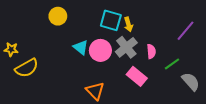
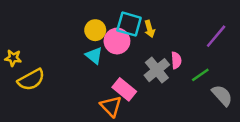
yellow circle: (58, 16) -> (95, 30), moved
gray cross: (126, 47) -> (157, 70), moved
pink circle: (100, 50) -> (117, 41), moved
pink rectangle: (137, 76) -> (124, 89), moved

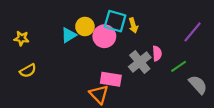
cyan triangle: (94, 56) -> (69, 35), moved, turned 49
yellow star: (13, 58) -> (21, 38), moved
yellow semicircle: (31, 80) -> (28, 71), size x0.7
pink rectangle: (124, 89) -> (111, 79), turned -30

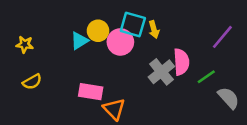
pink semicircle: (157, 53) -> (181, 62), size x1.5
pink rectangle: (111, 79) -> (91, 92), moved

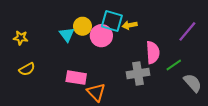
yellow arrow: (154, 29) -> (130, 25), turned 96
cyan triangle: (79, 41) -> (67, 35), turned -35
gray cross: (161, 72) -> (138, 73), moved, turned 30

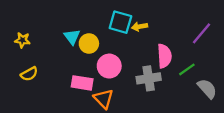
yellow circle: (83, 26) -> (89, 43), moved
pink circle: (101, 36) -> (109, 66), moved

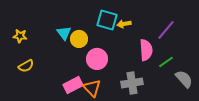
purple line: (202, 33) -> (166, 30), moved
gray cross: (149, 78) -> (132, 83), moved
pink rectangle: (82, 83) -> (73, 85), moved, turned -36

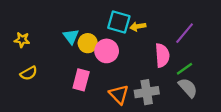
pink circle: (97, 59) -> (107, 51), moved
gray semicircle: (184, 79) -> (188, 88), moved
pink rectangle: (73, 85) -> (81, 80), moved, turned -48
orange triangle: (92, 88) -> (119, 94), moved

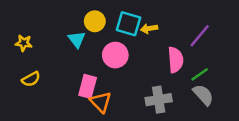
yellow circle: (88, 43) -> (95, 21), moved
orange triangle: (119, 94) -> (101, 102), moved

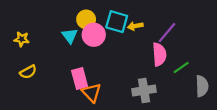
purple line: (200, 36) -> (167, 33), moved
pink circle: (115, 55) -> (94, 35), moved
pink rectangle: (88, 86) -> (80, 78), turned -30
gray semicircle: (203, 95) -> (202, 86), moved, turned 40

